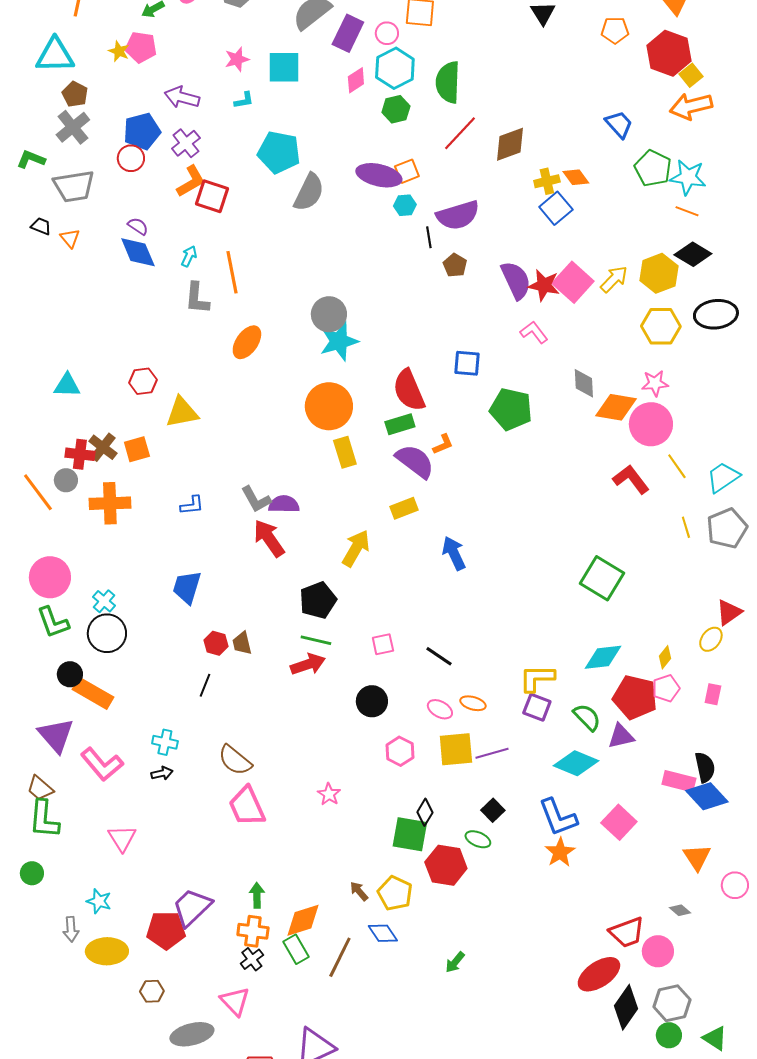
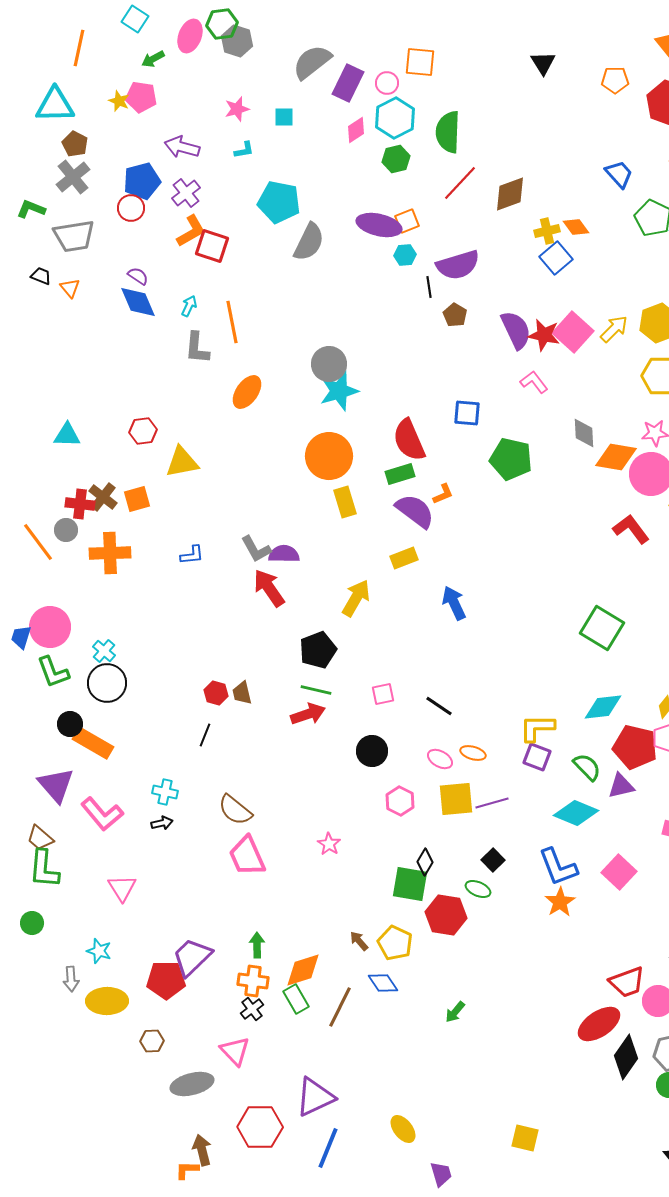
cyan square: (284, 67) -> (284, 117), size x0.6
blue trapezoid: (187, 587) -> (21, 637), moved, size x0.7

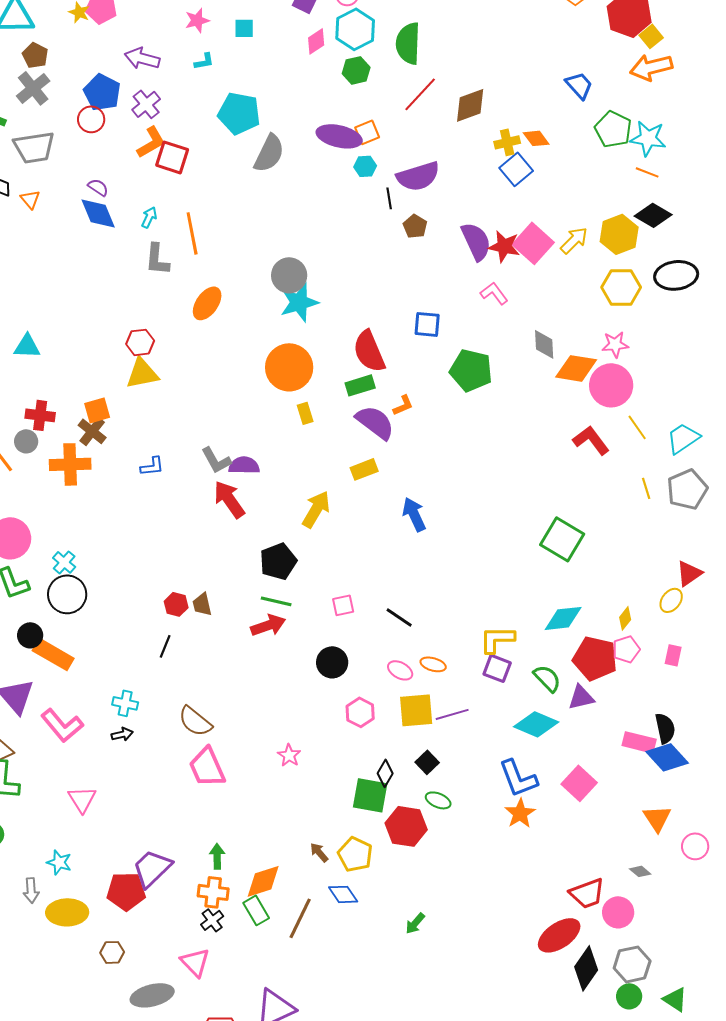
blue pentagon: (142, 181) -> (102, 92), turned -30
red hexagon: (143, 431) -> (140, 342), moved
brown cross: (103, 497) -> (92, 431), moved
yellow rectangle: (345, 502) -> (305, 413), size x0.7
black square: (493, 860) -> (427, 762), moved

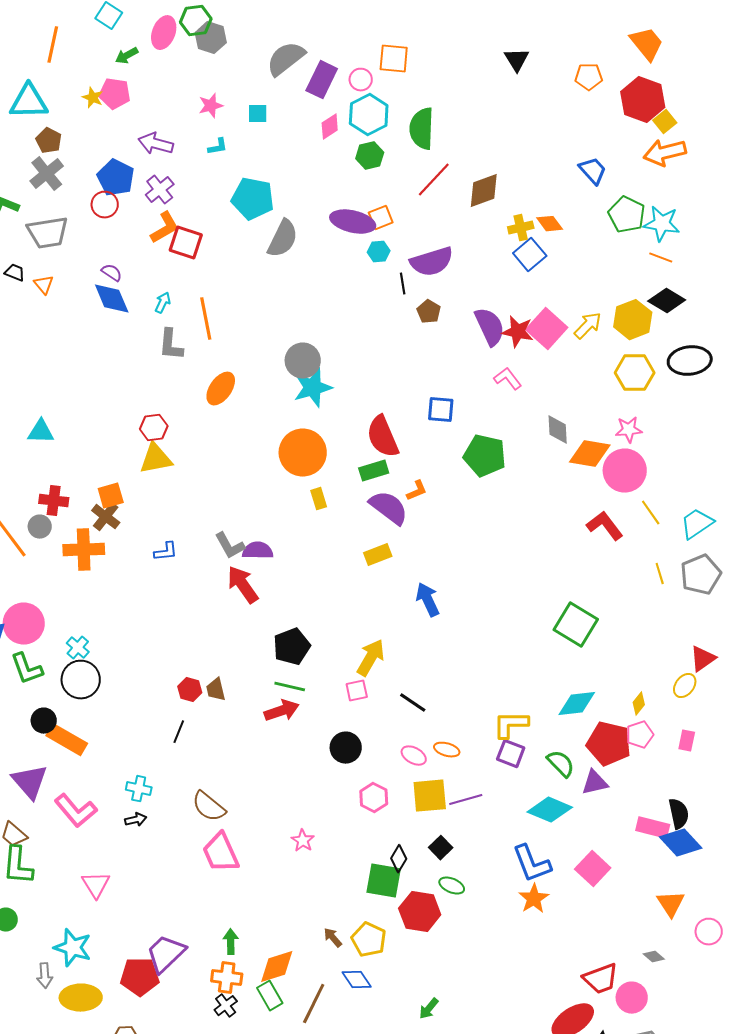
yellow arrow: (316, 509) -> (371, 658), moved
cyan star: (59, 862) -> (73, 948), size x1.5

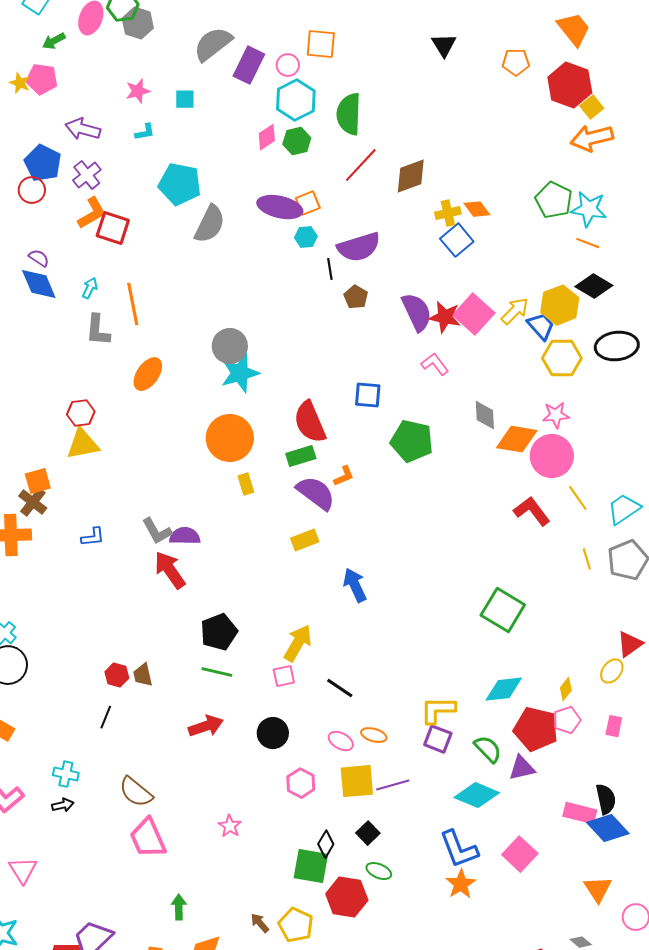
pink diamond: (330, 127) -> (267, 137), moved
blue trapezoid: (593, 171) -> (541, 326), moved
red arrow: (282, 711) -> (206, 726), moved
green arrow: (231, 942) -> (179, 907), moved

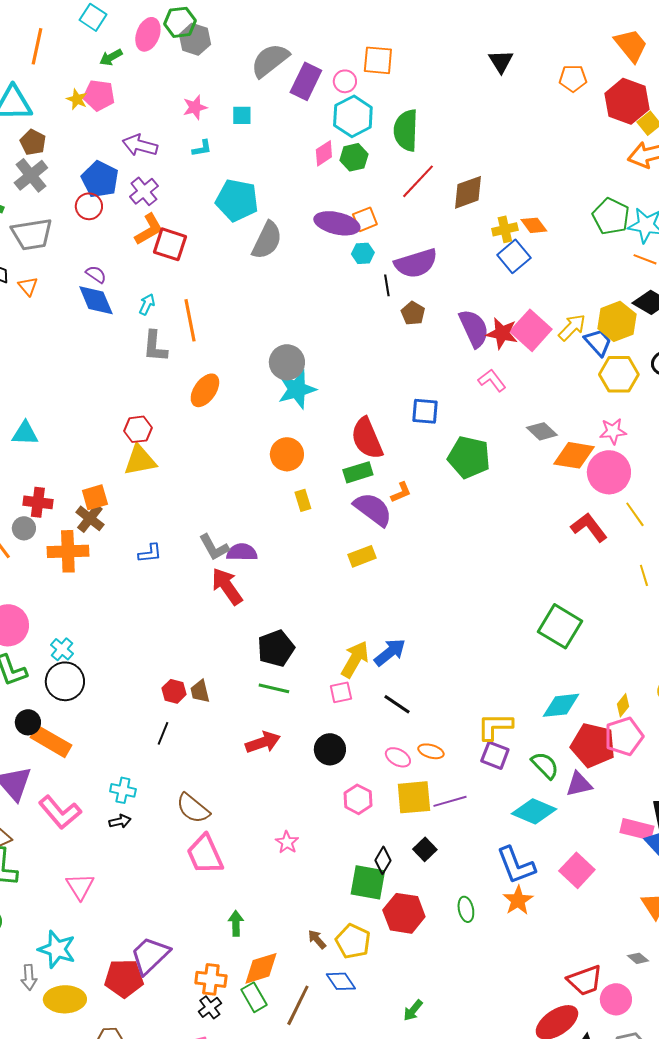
gray diamond: (485, 415) -> (542, 431), turned -44
orange circle: (230, 438) -> (287, 454), size x0.7
blue arrow: (355, 585) -> (390, 652), moved, turned 76
pink pentagon: (567, 720) -> (624, 736), size x1.4
green ellipse: (379, 871) -> (466, 909), moved, turned 55

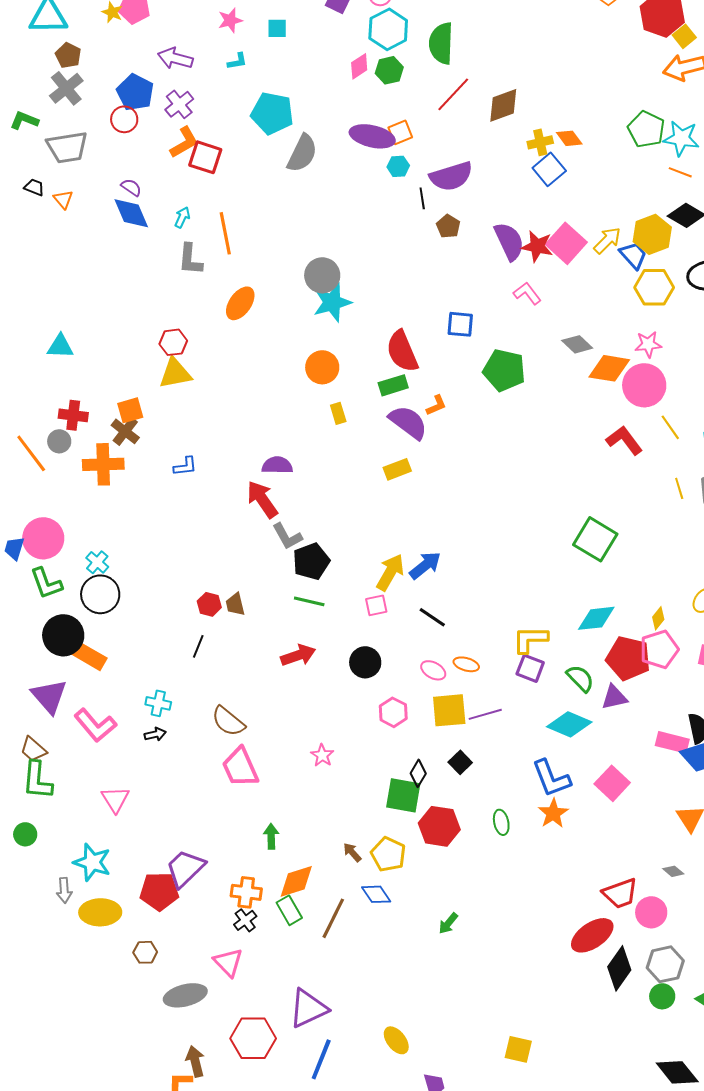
gray L-shape: (214, 547) -> (287, 536), moved
black circle: (28, 722) -> (63, 635), size x1.6

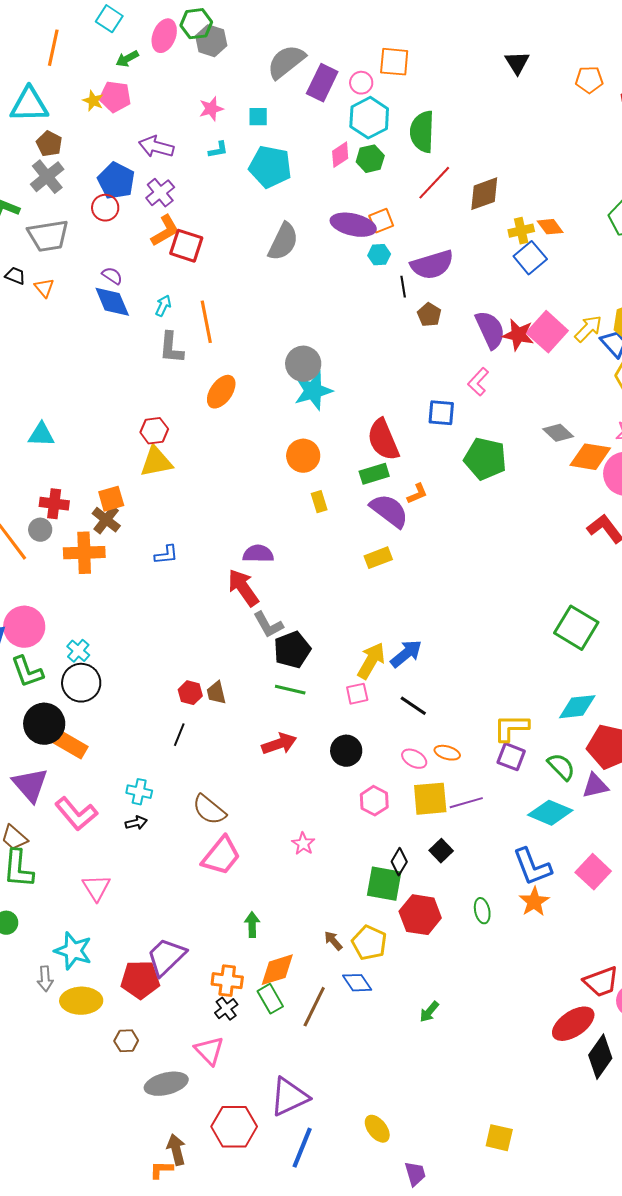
cyan pentagon: (272, 113) -> (270, 167), moved
pink L-shape: (527, 293) -> (478, 382), moved, turned -100
pink trapezoid: (240, 767) -> (221, 856), turned -117

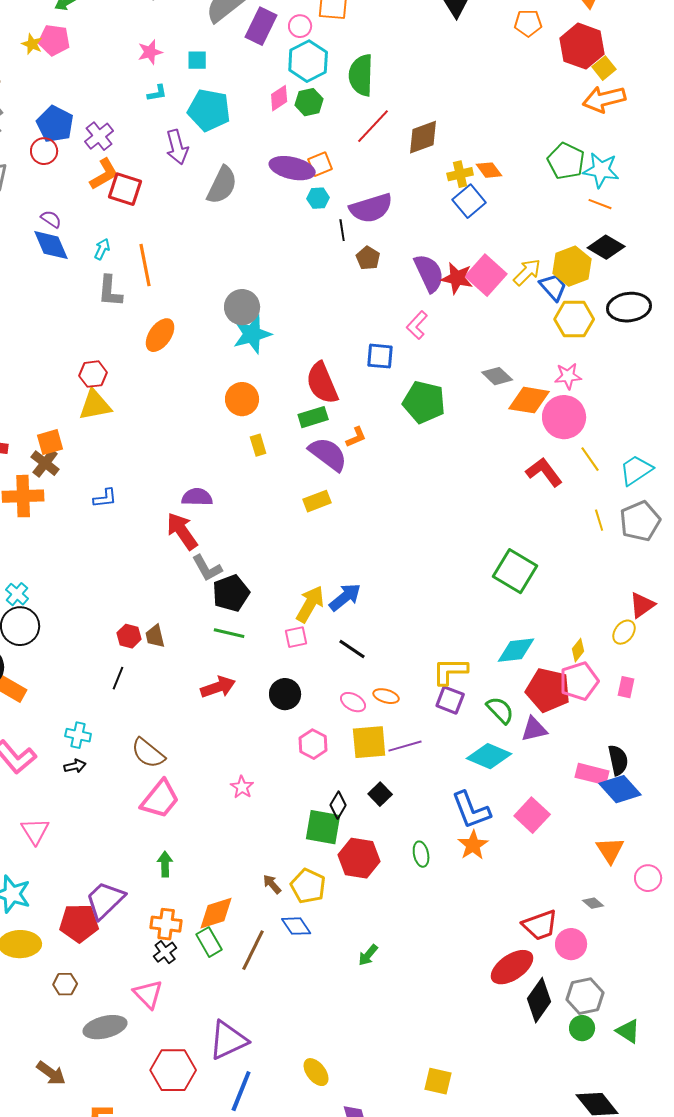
purple arrow: (156, 147) -> (177, 147), moved, turned -120
green arrow: (252, 925) -> (165, 864), moved
brown arrow: (176, 1150) -> (51, 1073), moved, turned 140

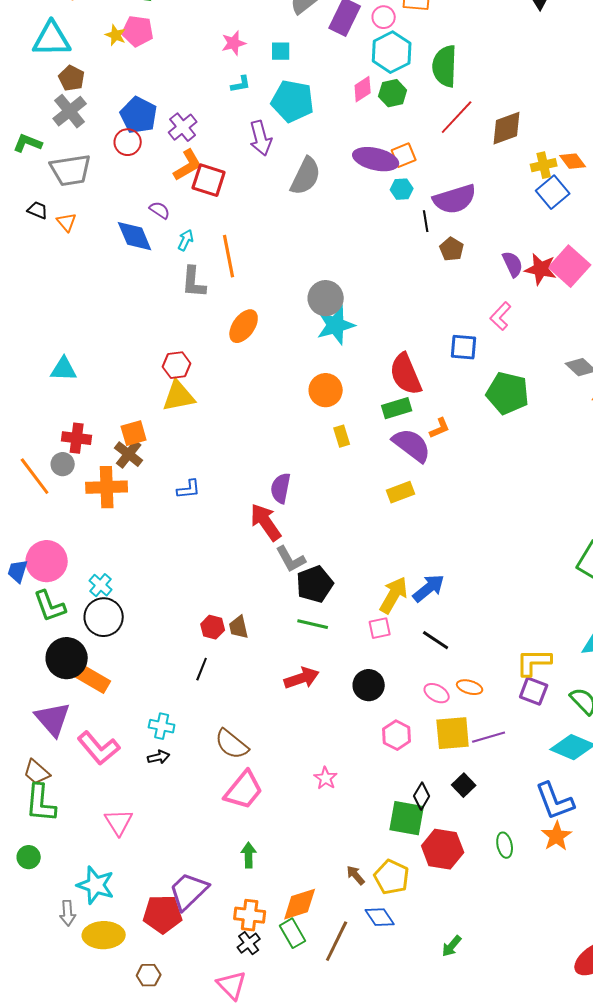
purple semicircle: (51, 219) -> (160, 210), moved
purple semicircle: (429, 273) -> (513, 264), size x0.7
purple semicircle: (197, 497) -> (281, 488), turned -80

